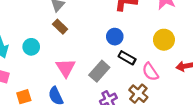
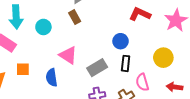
black rectangle: (127, 58) -> (126, 63), turned 49
pink triangle: (66, 68) -> (68, 55), turned -42

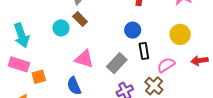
cyan circle: (43, 27) -> (61, 28), moved
orange square: (23, 69) -> (39, 77), moved
pink semicircle: (142, 82) -> (166, 65), turned 90

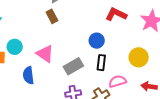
cyan circle: (61, 28) -> (15, 47), moved

